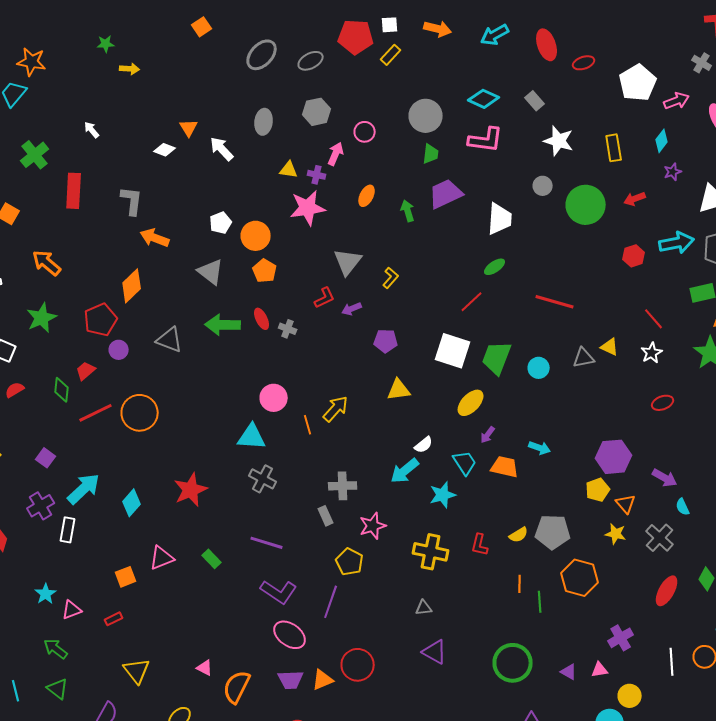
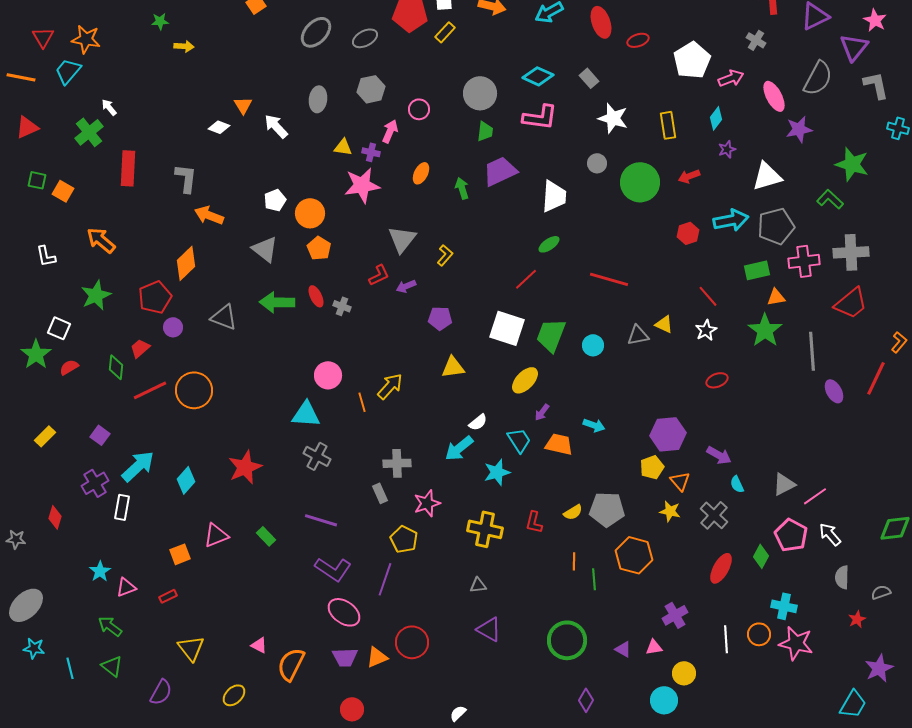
white arrow: (92, 130) -> (109, 107), moved

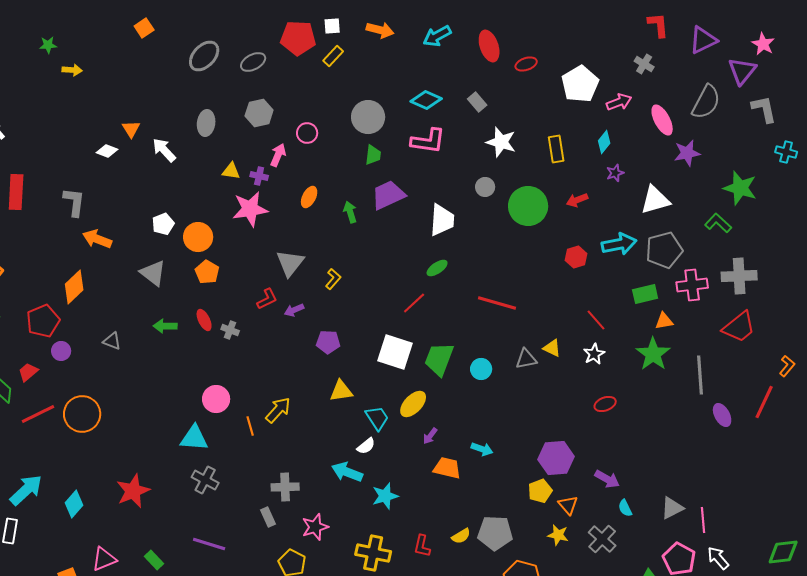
green arrow: (277, 302) -> (165, 326), size x0.7
gray triangle: (224, 317) -> (112, 341), size x0.7
cyan trapezoid: (519, 440) -> (377, 418), moved
cyan arrow: (459, 448) -> (347, 472), turned 60
pink line: (815, 496) -> (703, 520), turned -60

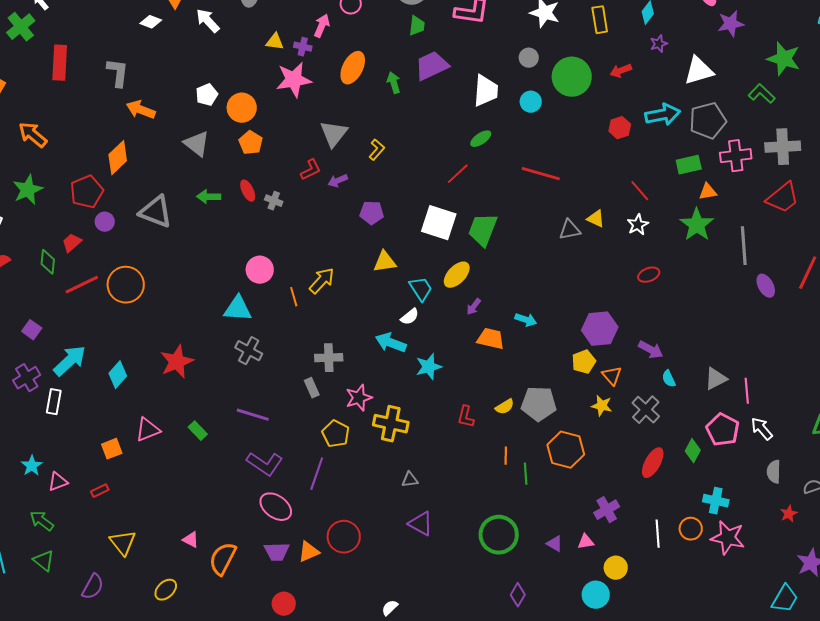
orange ellipse: (309, 197) -> (353, 68), size x1.5
gray triangle: (112, 341) -> (156, 212), size x1.8
cyan circle: (481, 369) -> (531, 102), moved
yellow cross: (373, 553) -> (391, 424), moved

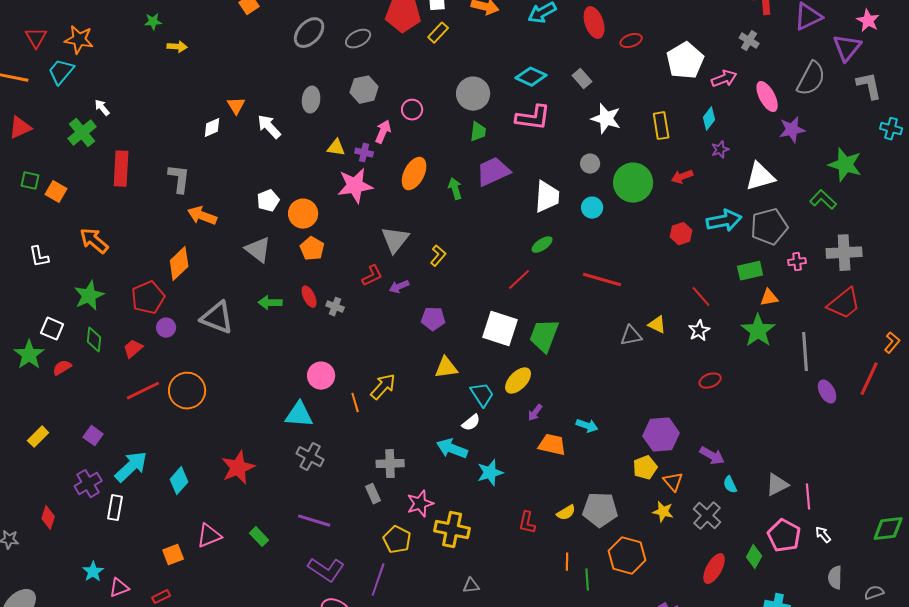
white diamond: (151, 22) -> (212, 128), turned -45
pink cross: (736, 156) -> (797, 262), size x0.6
green diamond: (48, 262) -> (94, 340), moved
white arrow: (762, 429) -> (823, 535), size x0.7

